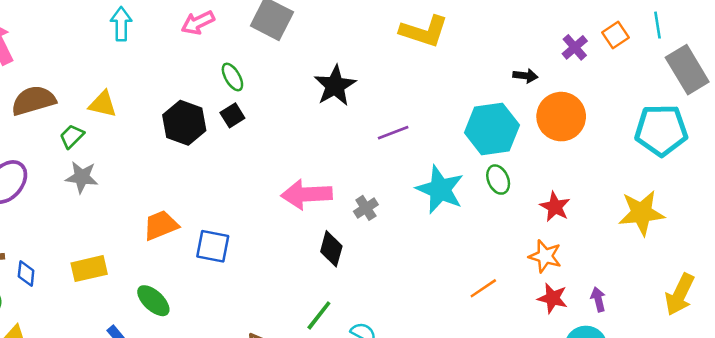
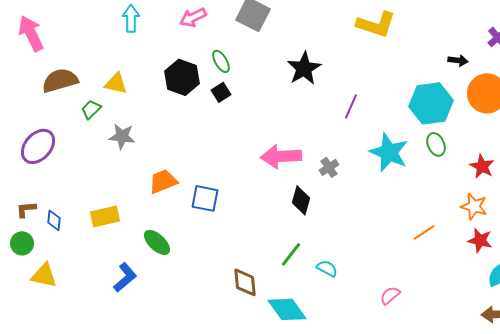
black hexagon: (184, 123) -> (182, 77), moved
purple line: (393, 133) -> (351, 106), turned -45
gray star: (82, 177) -> (122, 136), moved

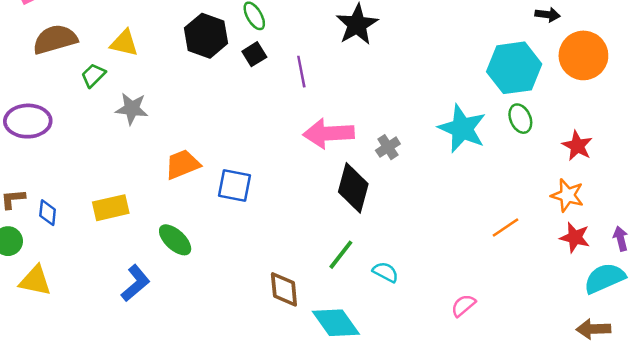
purple line: (351, 106) -> (301, 72), moved, turned -35
purple ellipse: (38, 146) -> (28, 121), turned 48
black diamond: (301, 200) -> (353, 188), size x1.4

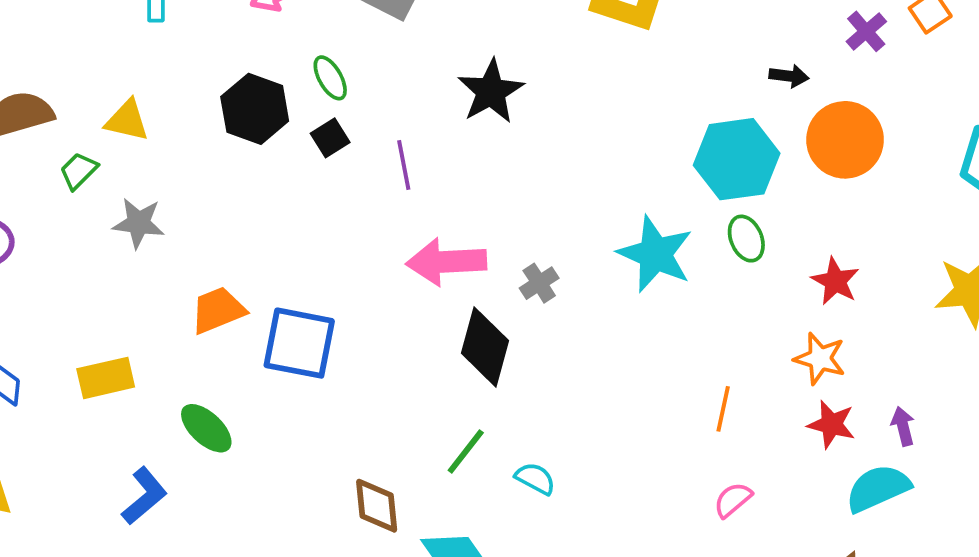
blue square: (234, 185) -> (299, 343), size x1.4
orange line: (505, 227) -> (723, 409), turned -44
pink semicircle: (463, 305) -> (733, 500), moved

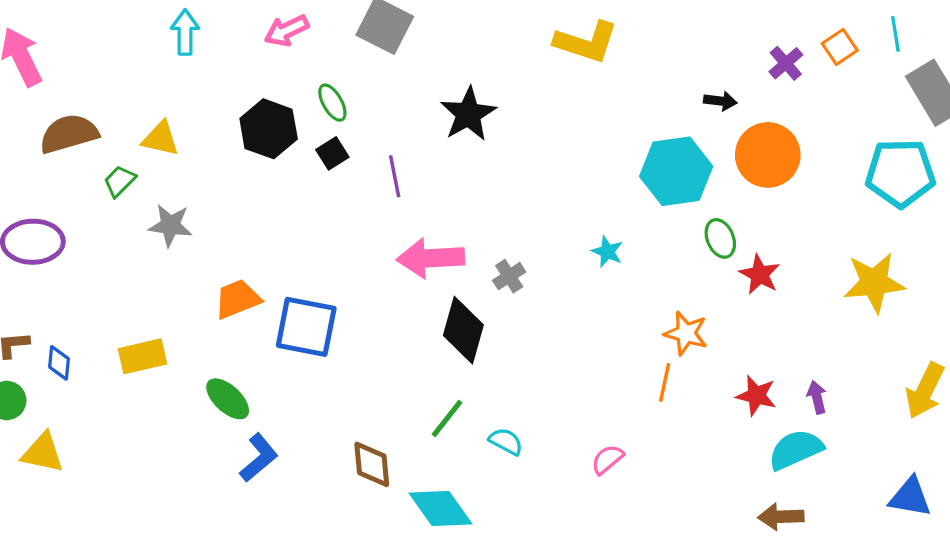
green ellipse: (746, 239) -> (720, 238), moved
cyan star: (655, 254) -> (607, 252), size x0.5
orange star: (820, 359) -> (686, 333), moved
blue L-shape: (144, 496) -> (259, 458), moved
pink semicircle: (733, 500) -> (607, 459), moved

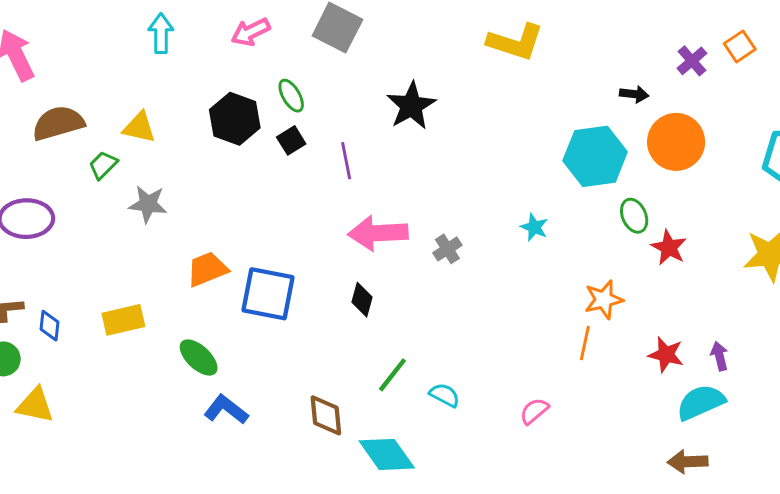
black diamond: (463, 330) -> (362, 300), moved, size x0.6
orange star: (686, 333) -> (604, 300), turned -30
blue L-shape: (259, 458) -> (226, 410), turned -102

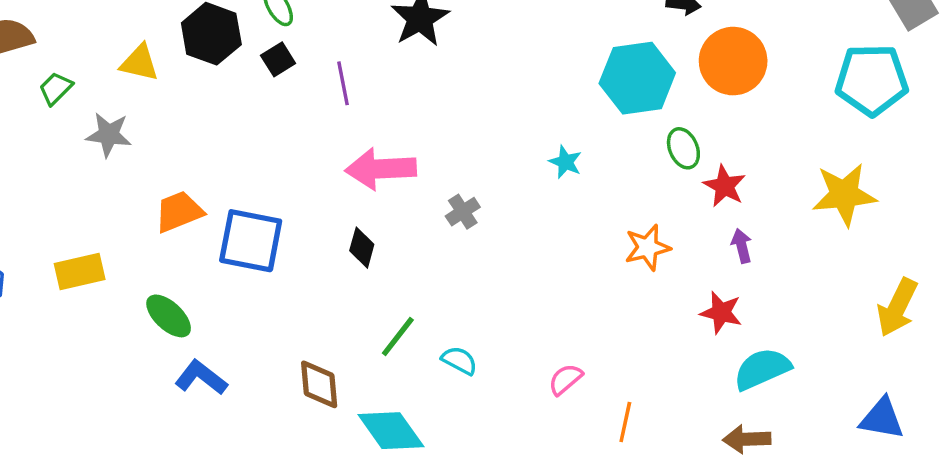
yellow triangle: (139, 127) -> (139, 63), moved
gray cross: (447, 249) -> (463, 212), moved
orange line: (585, 343) -> (625, 422), moved
purple arrow: (719, 356) -> (742, 246), moved

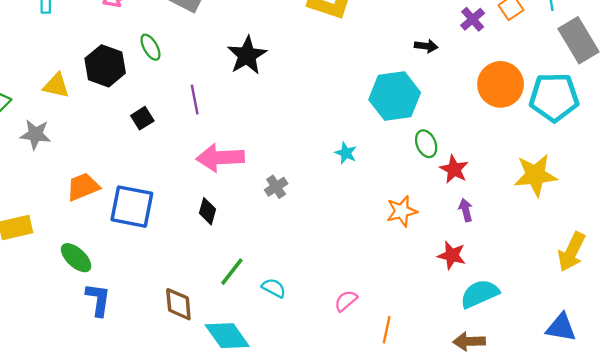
black square: (278, 59) -> (142, 118), moved
orange circle: (733, 61) -> (501, 84), moved
blue L-shape: (201, 378) -> (98, 300), turned 60

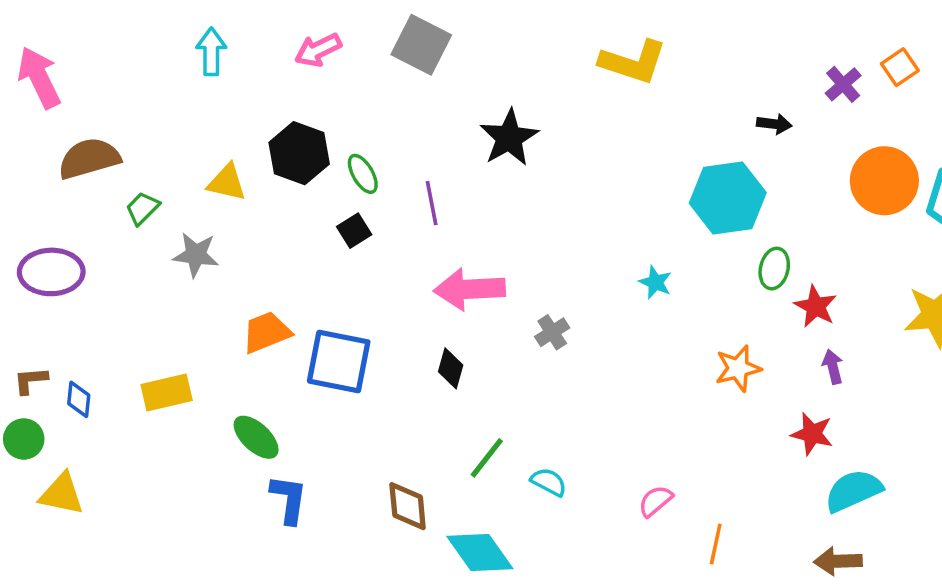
green ellipse: (150, 47) -> (363, 174), moved
green ellipse: (426, 144) -> (774, 269), turned 36

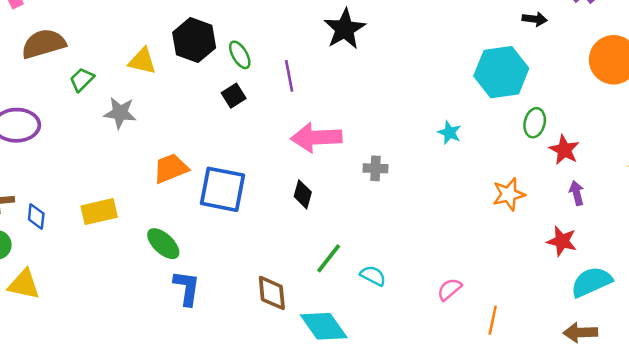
gray cross: (552, 332) -> (375, 168), turned 35

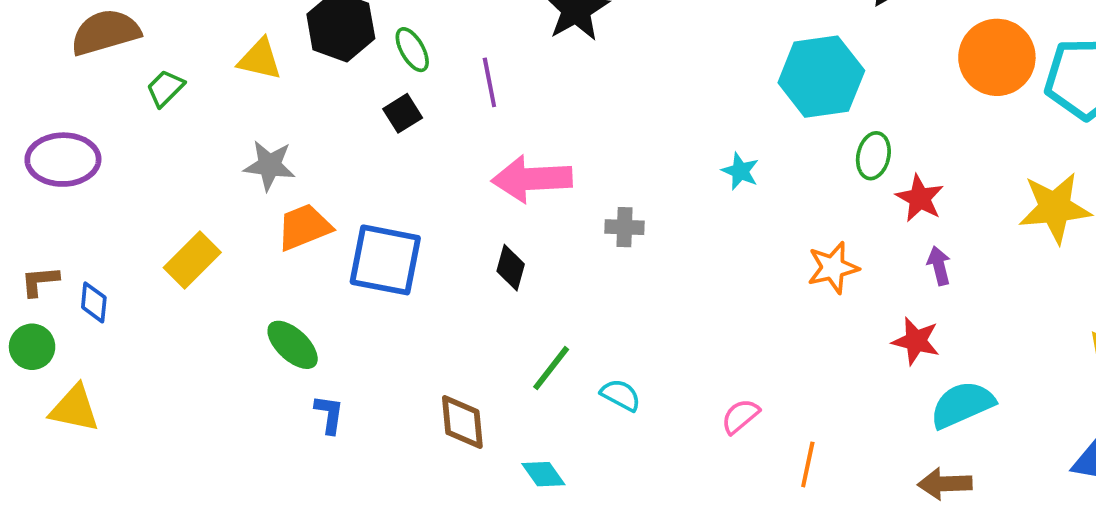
gray star: (120, 113) -> (269, 165), moved
yellow rectangle: (99, 212) -> (192, 260), moved, turned -32
blue L-shape: (187, 288) -> (329, 414), size x0.7
cyan diamond: (324, 326) -> (543, 474), size x0.6

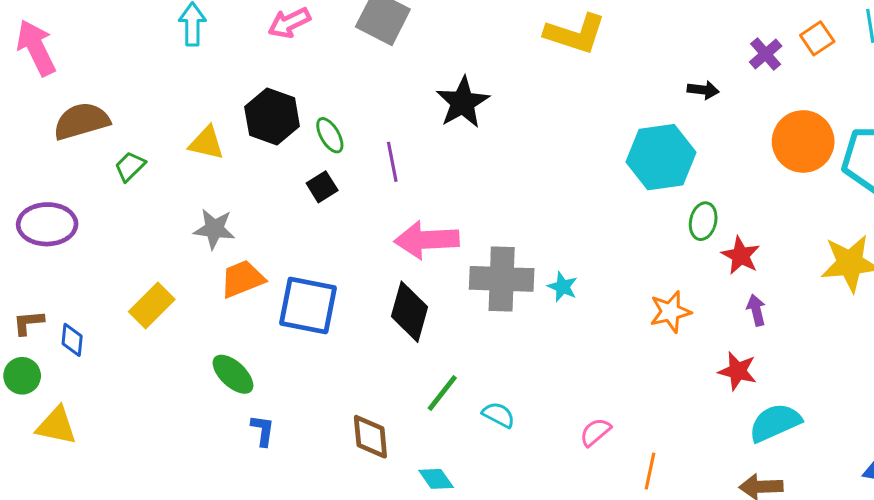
cyan star: (740, 171) -> (563, 287), moved
gray cross: (624, 227) -> (502, 279), size x2.0
black diamond: (511, 268) -> (409, 312), size x1.6

